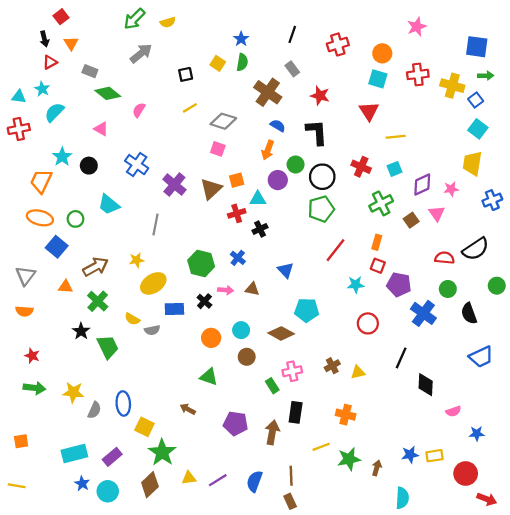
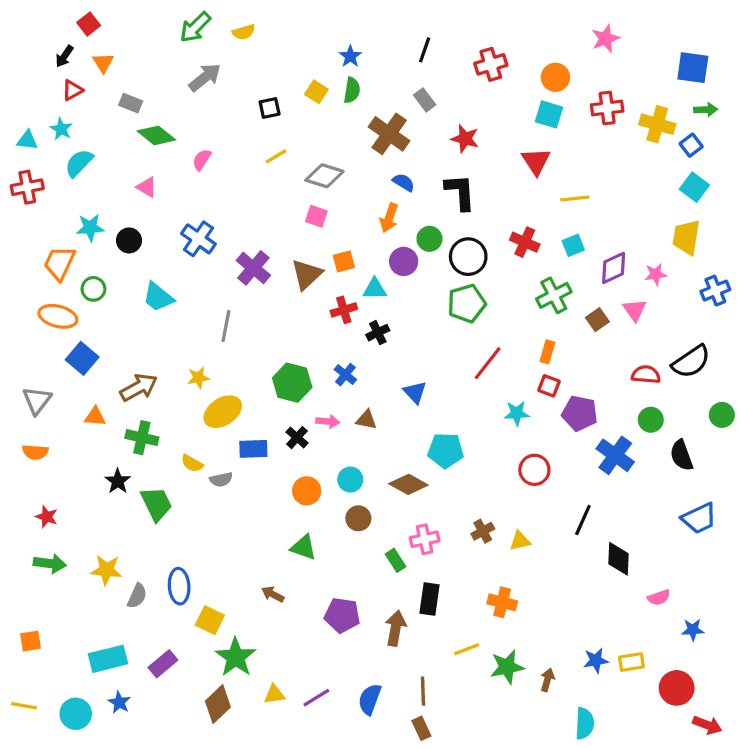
black arrow: (44, 39) -> (64, 56), turned 48
cyan star: (62, 157) -> (90, 228), turned 30
green circle: (75, 219) -> (93, 289), moved
green cross: (98, 301) -> (142, 438), turned -30
cyan circle: (108, 491) -> (76, 714), moved

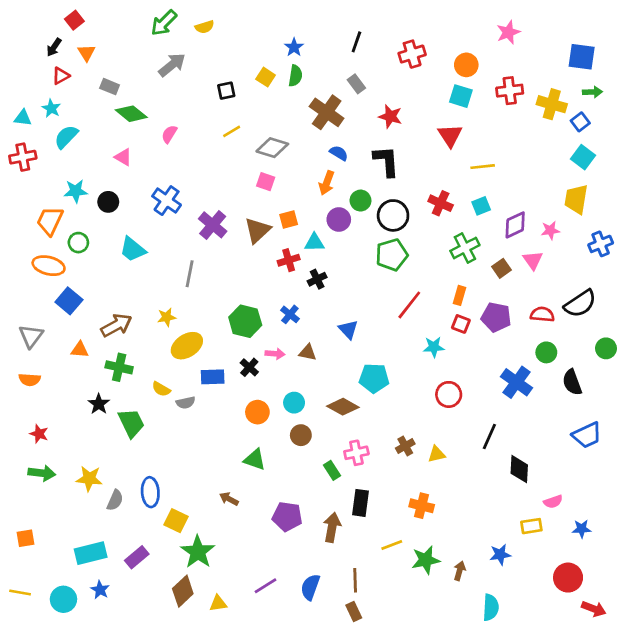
purple pentagon: (580, 413) -> (496, 317), moved
yellow rectangle: (631, 662) -> (531, 526), moved
yellow triangle: (274, 694) -> (218, 603), moved

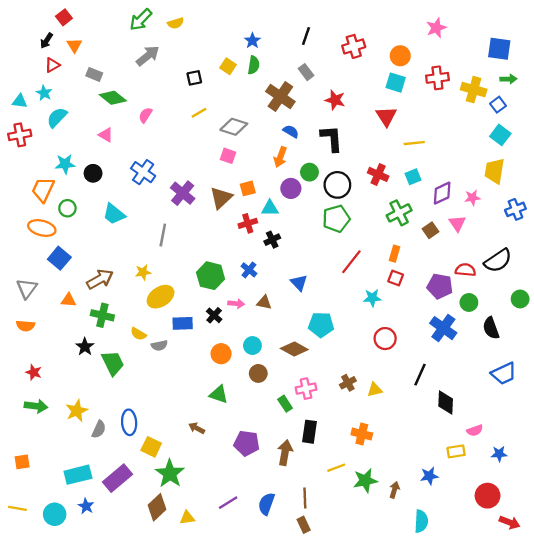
purple pentagon: (496, 317) -> (440, 286), moved
yellow star: (89, 479) -> (77, 411), turned -30
purple rectangle: (137, 557) -> (117, 478), size x1.4

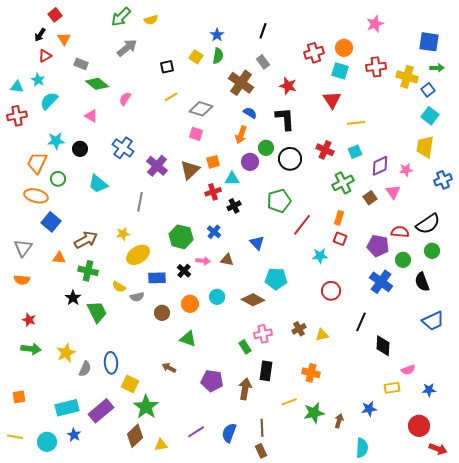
red cross: (354, 46) -> (314, 53), moved
green pentagon: (336, 219) -> (279, 201), moved
green circle: (520, 299) -> (432, 251), moved
brown circle: (258, 373) -> (162, 313), moved

